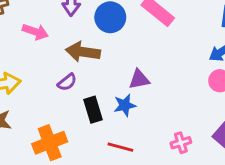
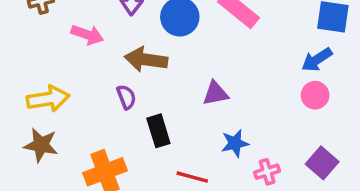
purple semicircle: (67, 82) -> (126, 97), turned -72
blue star: (125, 105) -> (235, 143), moved

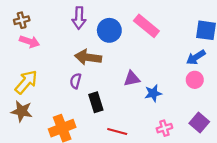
pink arrow: (87, 35) -> (30, 42), moved
purple semicircle: (126, 97) -> (76, 81), turned -144
yellow arrow: (48, 99) -> (26, 82), turned -40
blue star: (235, 143) -> (153, 93), moved

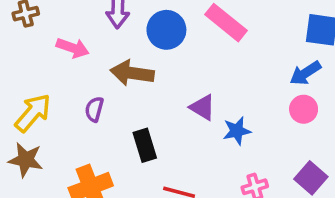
pink arrow: (30, 42) -> (73, 48), moved
purple triangle: (132, 79) -> (203, 107), turned 42
purple semicircle: (76, 81) -> (94, 109), moved

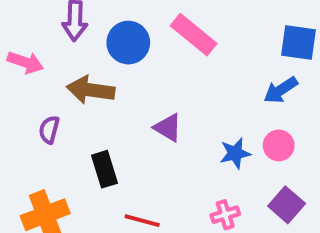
pink circle: (304, 109) -> (279, 145), moved
blue star: (237, 131) -> (235, 153), moved

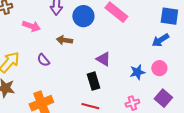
brown arrow: (91, 90) -> (64, 40), size x0.7
purple semicircle: (49, 130) -> (43, 60), turned -56
black rectangle: (105, 169) -> (93, 81), moved

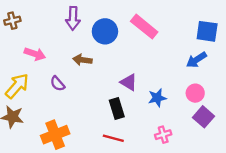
pink arrow: (31, 26) -> (35, 54), moved
blue star: (137, 72) -> (157, 98), moved
purple square: (163, 98) -> (204, 117), moved

